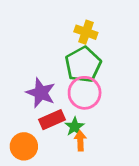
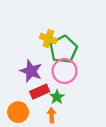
yellow cross: (86, 32) -> (48, 39), moved
orange arrow: (80, 141) -> (52, 115), moved

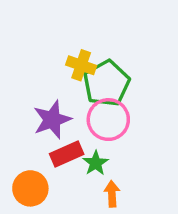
purple star: (31, 71) -> (52, 120), turned 30
orange arrow: (52, 115) -> (112, 194), moved

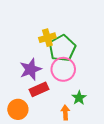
yellow cross: (81, 65) -> (47, 38), turned -35
green star: (96, 163) -> (79, 98), moved

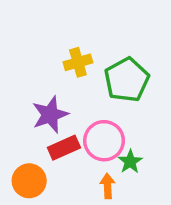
green pentagon: (62, 48) -> (127, 80), moved
pink circle: (63, 69) -> (104, 141), moved

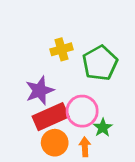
red rectangle: (64, 148) -> (51, 117), size x1.4
orange circle: (29, 181) -> (55, 143), moved

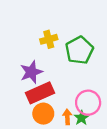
pink circle: (82, 111) -> (88, 103), moved
green star: (103, 128) -> (82, 118), moved

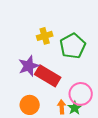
red rectangle: (40, 93) -> (48, 76), moved, turned 55
orange circle: (43, 114) -> (30, 105), moved

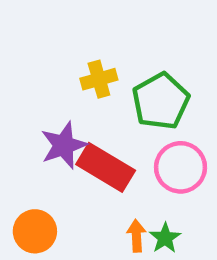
pink circle: (81, 94) -> (181, 167), moved
orange circle: (30, 105) -> (35, 231), moved

